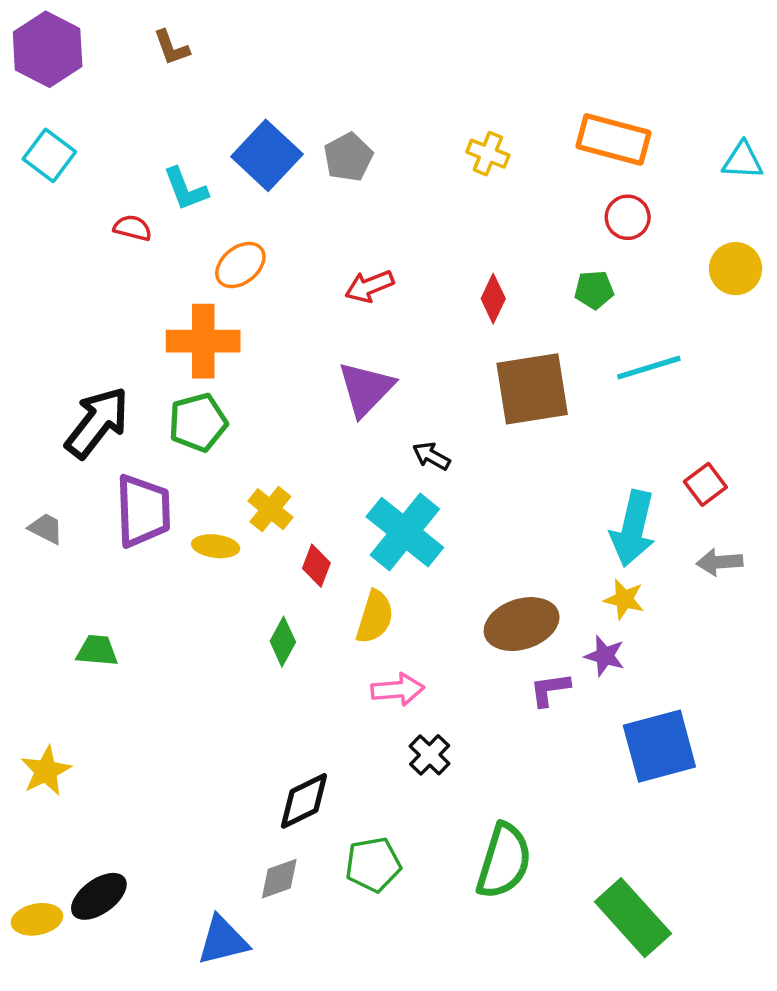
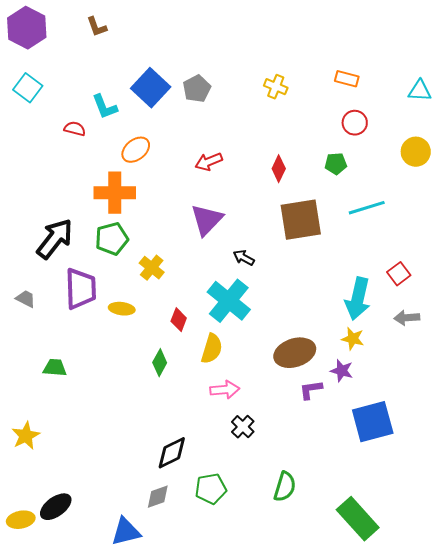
orange rectangle: (613, 139) -> (347, 79), size x0.6
yellow cross: (270, 509) -> (152, 268), moved
green semicircle: (504, 861) -> (285, 487), size x0.7

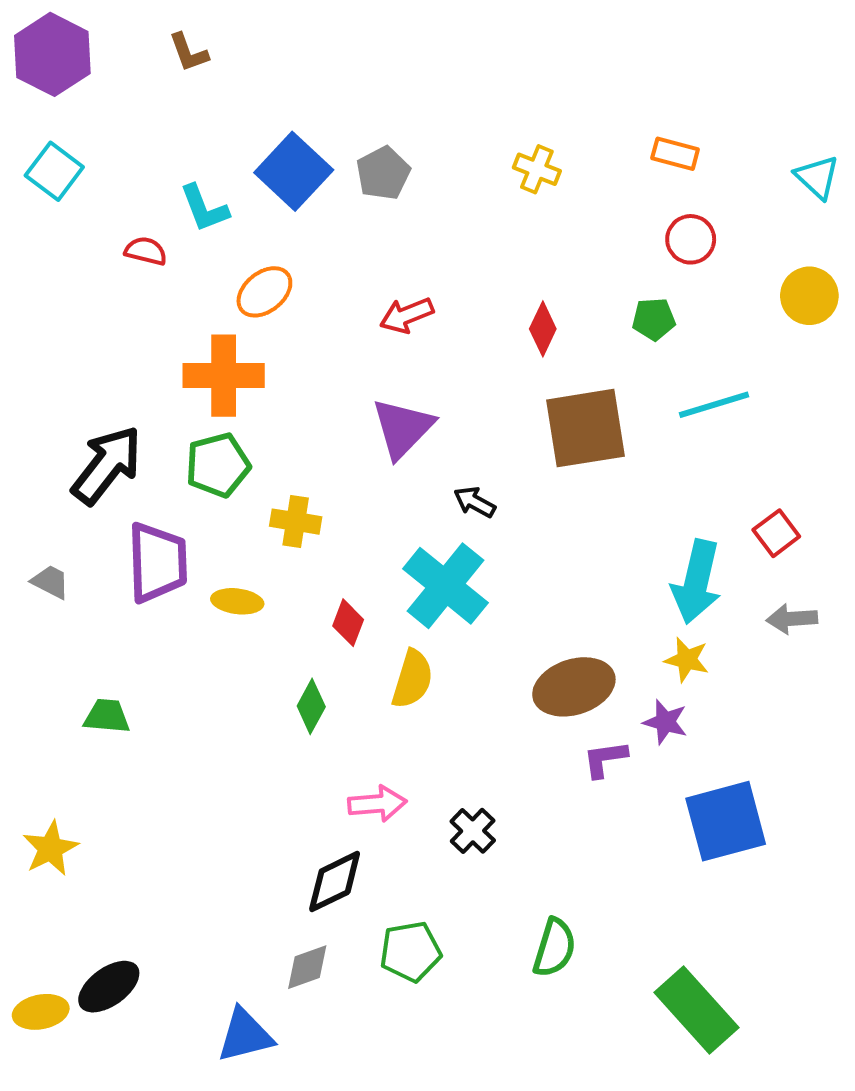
cyan triangle: (420, 91) -> (817, 177), turned 40
yellow cross: (152, 268) -> (296, 522), turned -30
pink arrow: (225, 390) -> (377, 804), moved

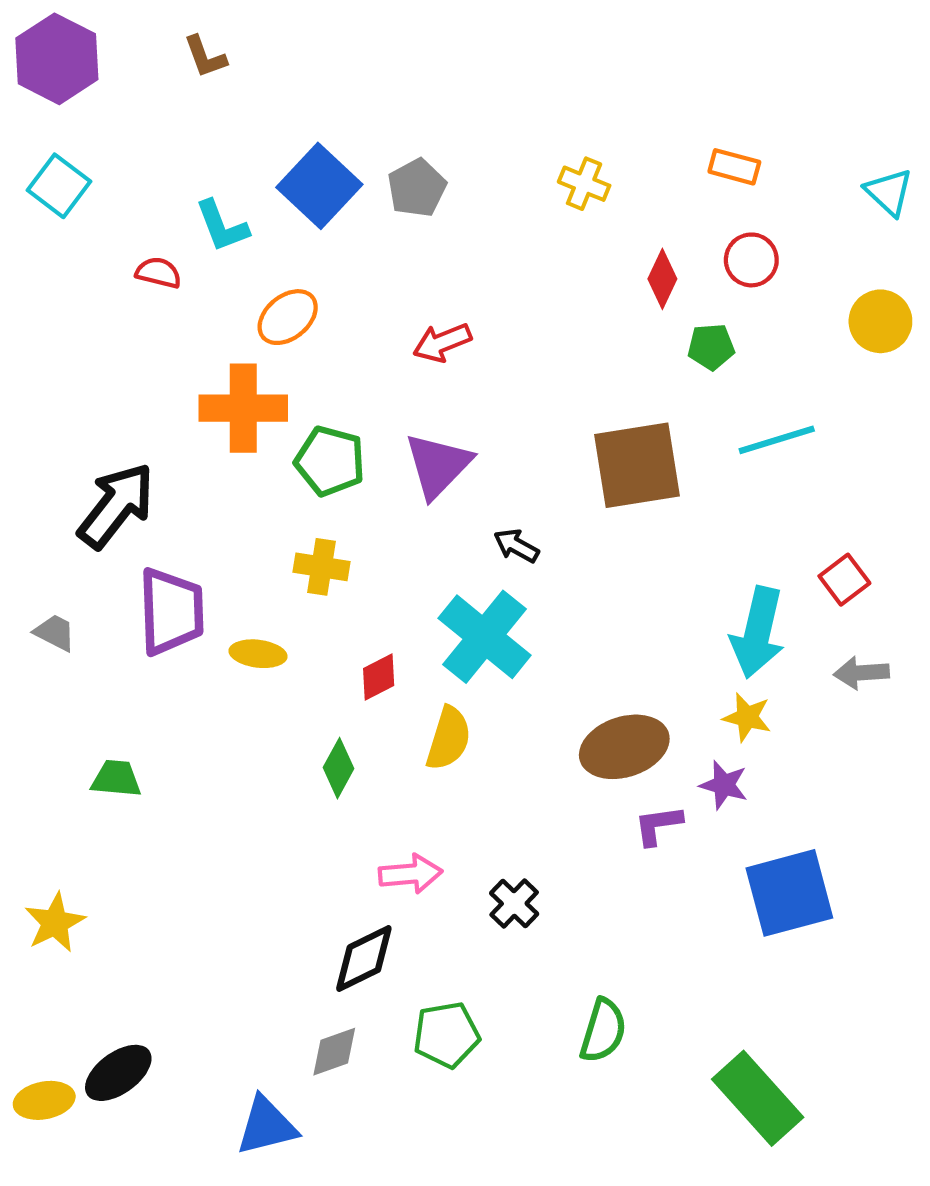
red diamond: (543, 329) -> (662, 279), moved
green pentagon: (218, 465) -> (330, 461), moved, turned 30
red diamond: (348, 623) -> (379, 677), turned 42

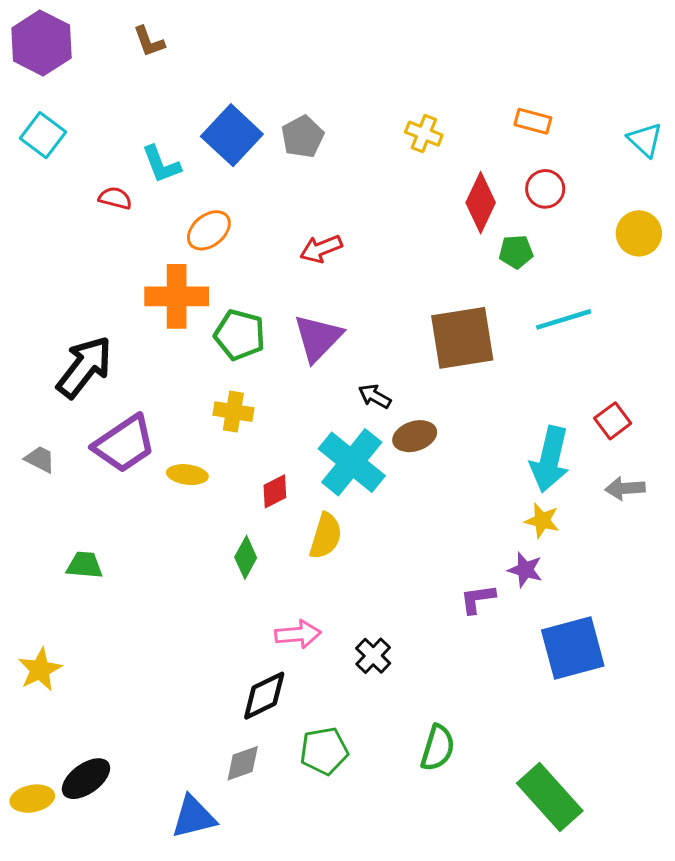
red diamond: (662, 279) -> (481, 203), size x1.4
purple trapezoid: (171, 611) -> (124, 444), turned 58
brown ellipse: (624, 747) -> (415, 436), moved, size x0.7

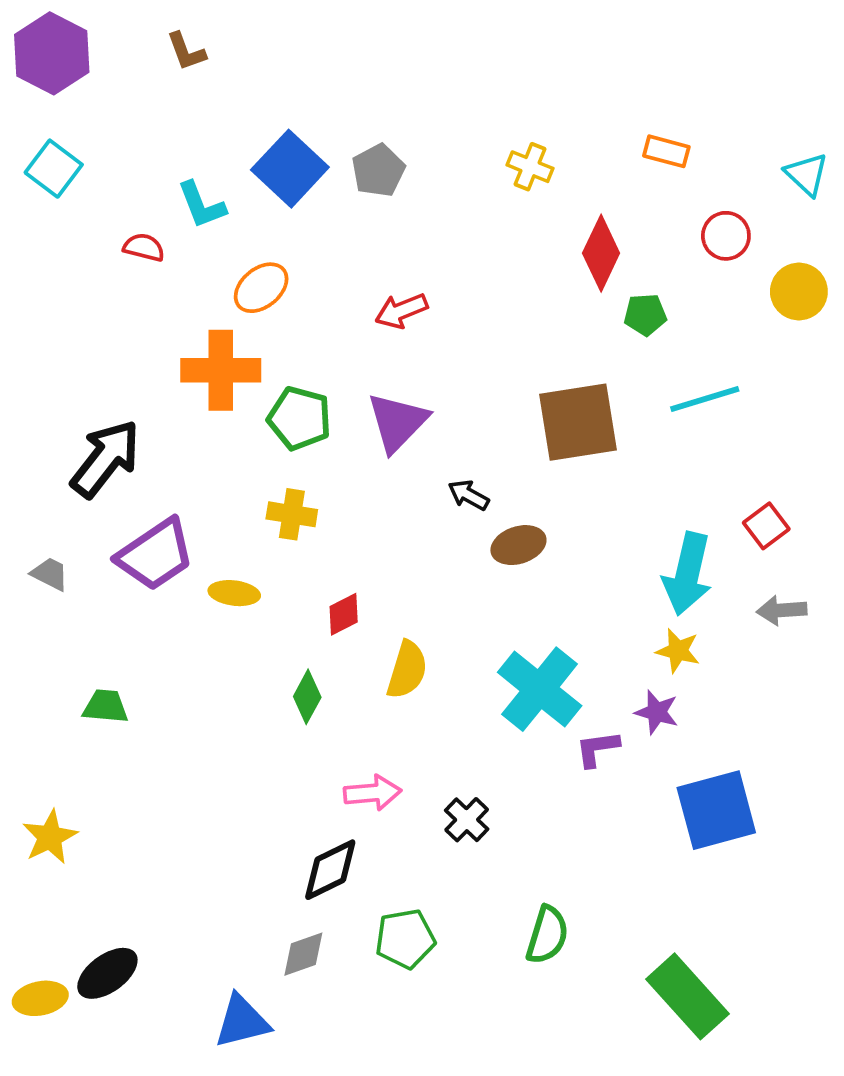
red circle: (545, 189) -> (726, 236), moved
cyan cross: (352, 462) -> (540, 689), moved

